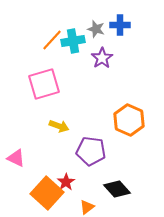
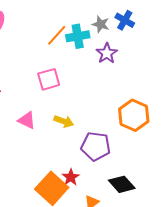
blue cross: (120, 25) -> (125, 20), turned 30
pink square: (44, 84) -> (49, 79), size x0.7
pink triangle: (16, 158) -> (27, 120), moved

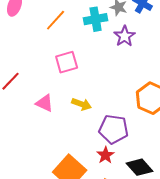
orange line: (57, 35) -> (56, 20), moved
red star: (71, 177) -> (106, 155), moved

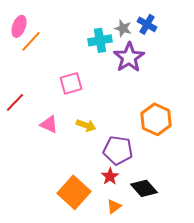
orange line: (56, 20) -> (31, 41), moved
purple star: (125, 36) -> (129, 57), size x1.4

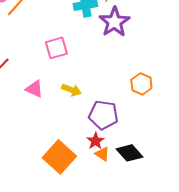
orange hexagon: (156, 119) -> (141, 84), size x0.7
orange triangle: (114, 206) -> (102, 154), moved, turned -49

